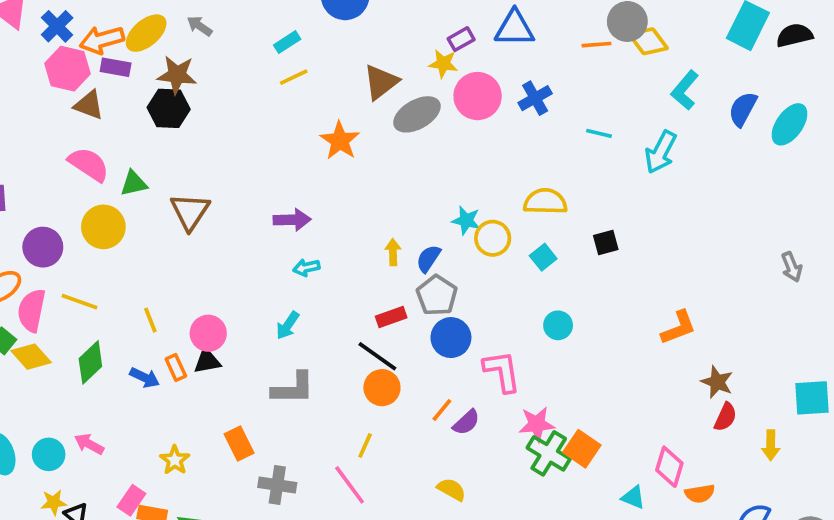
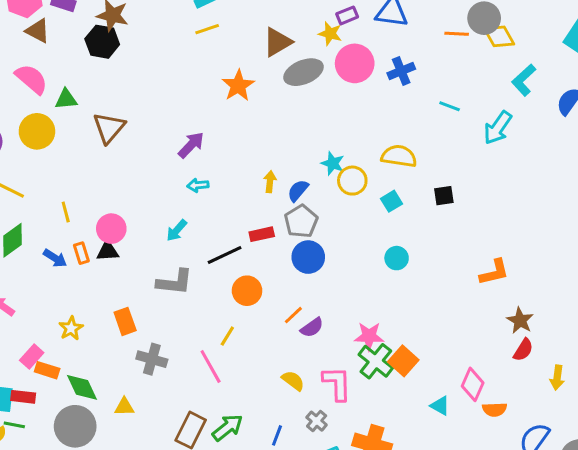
purple arrow: (292, 220) -> (191, 145), turned -52
black line: (377, 356) -> (225, 255), moved, turned -68
pink L-shape: (502, 371) -> (337, 383), moved

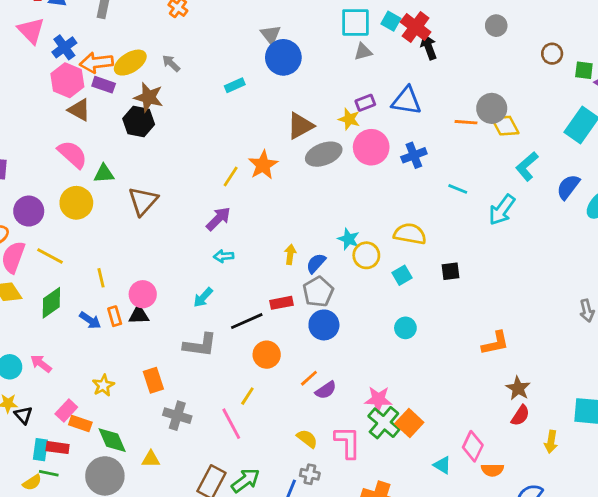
yellow line: (207, 29) -> (231, 177), moved, turned -40
gray cross: (317, 421) -> (310, 474), moved, turned -30

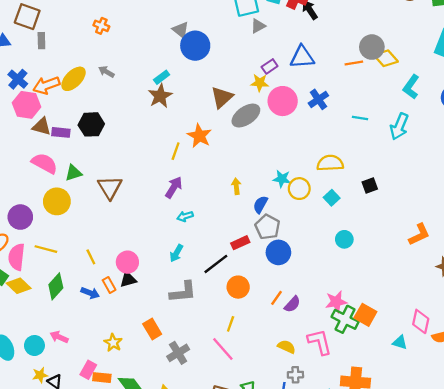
purple rectangle: (104, 85) -> (61, 132), moved
brown star: (149, 97) -> (160, 96), moved, turned -30
yellow arrow: (290, 254) -> (236, 186), moved
gray cross: (177, 416) -> (178, 353), turned -35

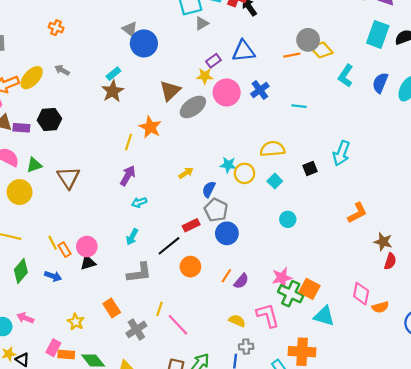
cyan arrow: (399, 126) -> (341, 153), moved
yellow arrow: (236, 186) -> (186, 173), turned 64
orange rectangle: (109, 285) -> (64, 250), moved
yellow line: (231, 324) -> (160, 309), moved
cyan triangle: (400, 342) -> (324, 316), moved, size x1.5

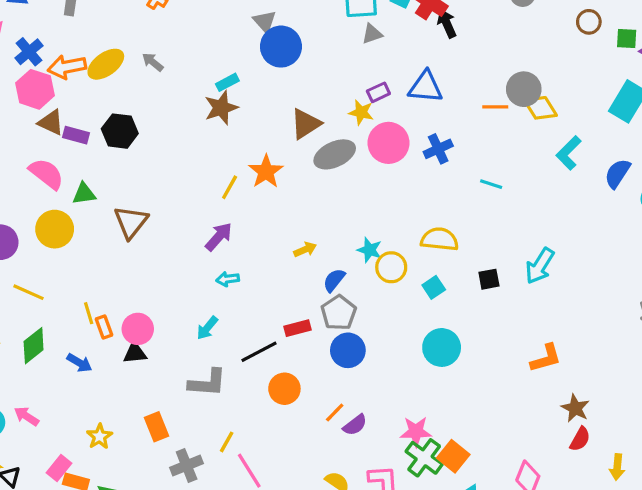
cyan circle: (288, 219) -> (442, 347), size x1.5

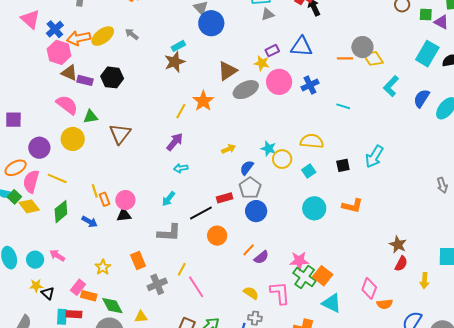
orange L-shape: (546, 358) -> (352, 206), moved, turned 30

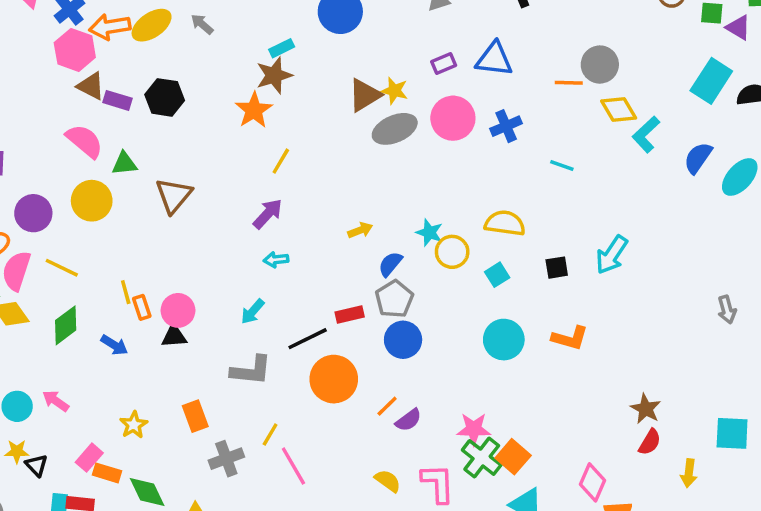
yellow diamond: (373, 58) -> (619, 110), moved
yellow star: (262, 63) -> (394, 91), moved
orange star: (203, 101) -> (254, 110), moved
orange circle: (217, 236) -> (334, 379), size x1.4

